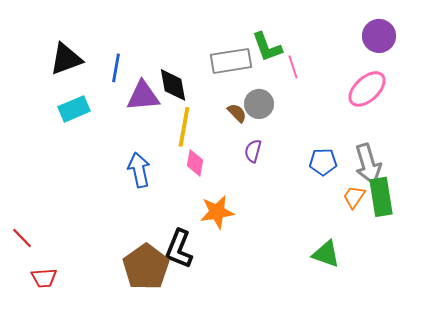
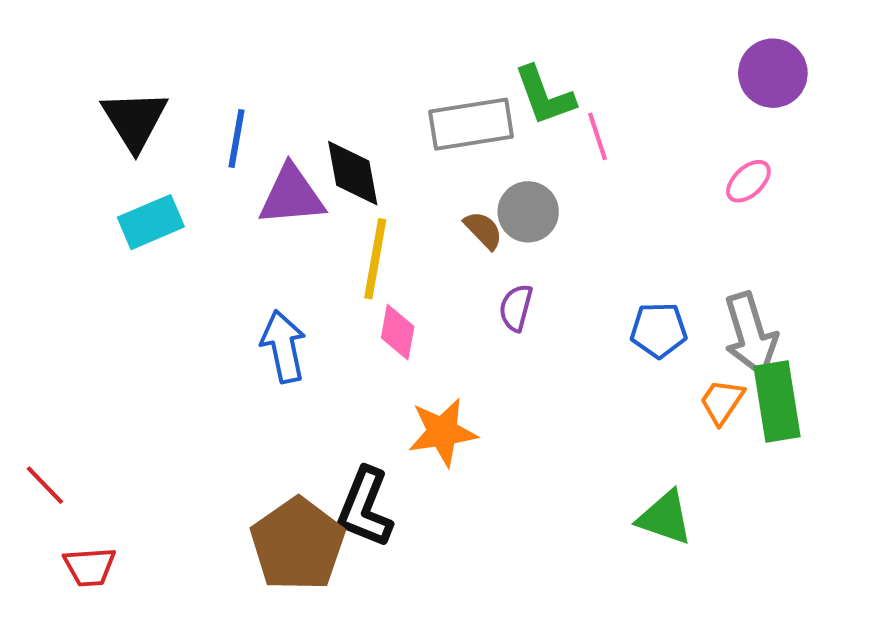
black triangle: (66, 59) -> (135, 120), turned -42
pink ellipse: (367, 89) -> (748, 181), size x0.6

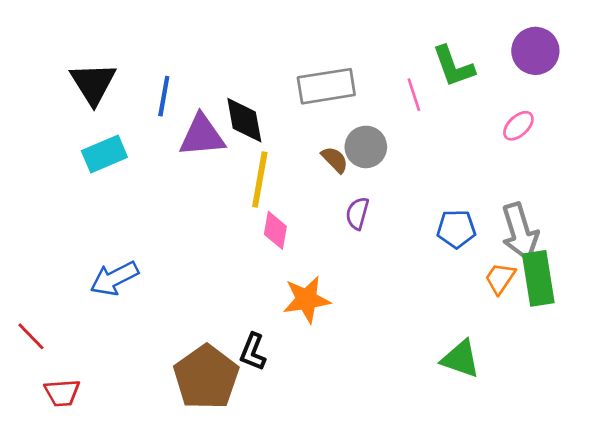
green L-shape: (544, 96) -> (453, 66), moved
blue arrow: (283, 346) -> (114, 278), moved, turned -105
black L-shape: (365, 508) -> (253, 352), size x0.7

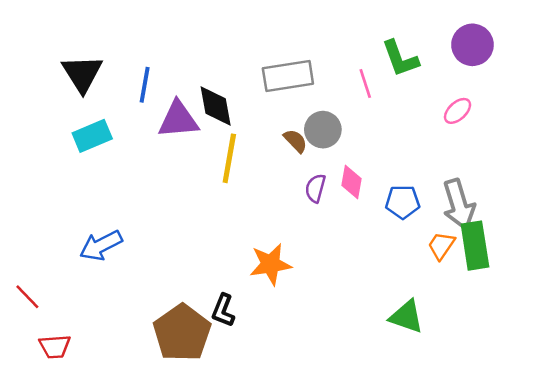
pink diamond: (275, 230) -> (352, 182), moved

